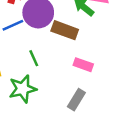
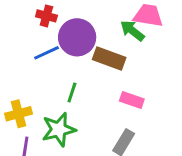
green line: (34, 58) -> (72, 92), turned 42

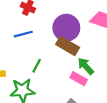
green arrow: (132, 31) -> (86, 66), moved
purple circle: (77, 37) -> (66, 28), moved

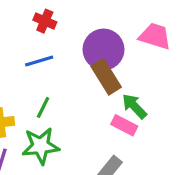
brown rectangle: (68, 46) -> (106, 77), turned 30
green line: (37, 66) -> (43, 107), moved

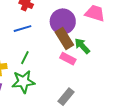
green arrow: (134, 106) -> (82, 46), moved
pink rectangle: (124, 125) -> (68, 59), moved

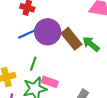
purple circle: (63, 21) -> (48, 32), moved
pink rectangle: (68, 59) -> (50, 82), moved

